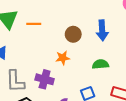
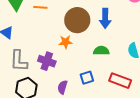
brown circle: (73, 34) -> (77, 20), size x1.6

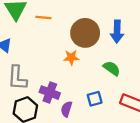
green semicircle: (101, 51) -> (112, 68), turned 35
purple cross: (47, 61) -> (50, 93), moved

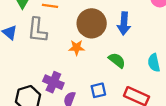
gray L-shape: (17, 78) -> (37, 30), moved

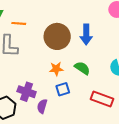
orange star: (77, 48) -> (56, 69), moved
blue square: (98, 90) -> (63, 89), moved

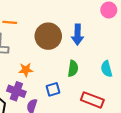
green semicircle: (82, 68) -> (73, 68), turned 63
orange star: (56, 69) -> (26, 70), moved

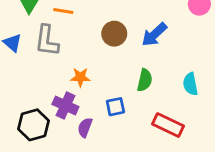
blue arrow: (78, 35) -> (154, 35), turned 42
brown circle: (48, 36) -> (114, 34), size x0.7

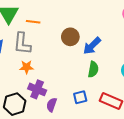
blue arrow: (154, 35) -> (92, 46), moved
orange star: (80, 77) -> (27, 67), moved
blue square: (115, 107) -> (80, 97), moved

